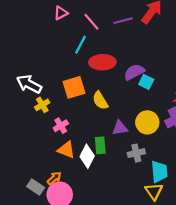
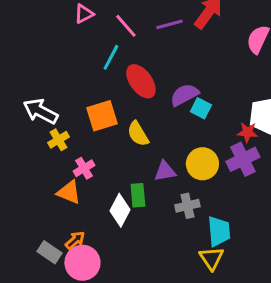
red ellipse: (102, 62) -> (141, 81), turned 55
orange triangle: (66, 150) -> (69, 192), moved

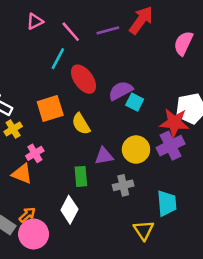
red star: (247, 132) -> (174, 123), size x1.6
white diamond: (120, 210) -> (69, 210), moved
cyan trapezoid: (219, 231) -> (167, 203), moved

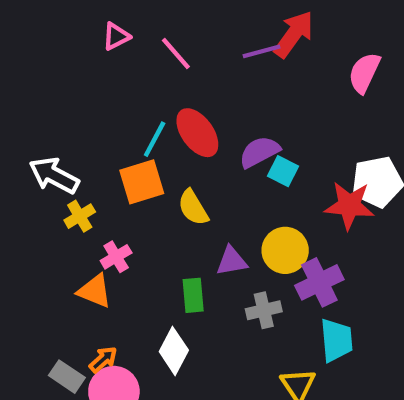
purple line: (108, 30) -> (262, 51), moved
cyan line: (58, 59) -> (155, 139), moved
purple cross: (171, 146) -> (319, 282), moved

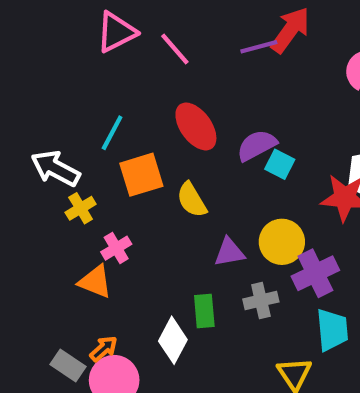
pink triangle: (116, 36) -> (116, 32), size x1.5
cyan line: (155, 139) -> (112, 133), moved
green rectangle: (193, 295) -> (204, 311), moved

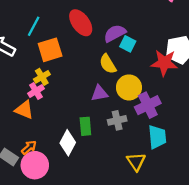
yellow semicircle: (192, 200) -> (108, 64), moved
yellow cross: (81, 208) -> (42, 77), moved

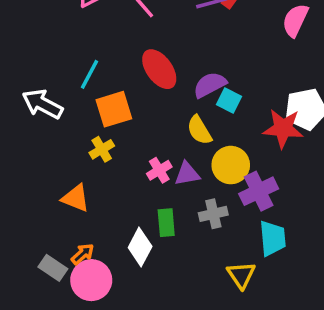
pink cross: (36, 91) -> (159, 170), moved

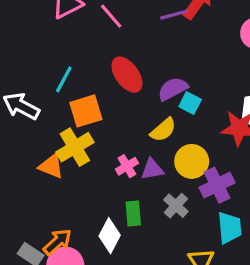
yellow semicircle: (199, 130) -> (163, 130), turned -100
yellow cross: (102, 149) -> (75, 147), size x1.6
orange triangle: (76, 198) -> (51, 166), moved
gray cross: (213, 214) -> (176, 206), turned -35
orange arrow: (83, 254) -> (57, 242), size x1.4

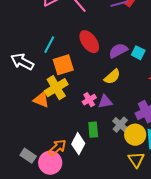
cyan square: (190, 103) -> (138, 53), moved
yellow circle: (192, 161) -> (135, 135), moved
orange arrow: (57, 242) -> (57, 148), moved

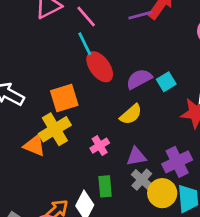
cyan line: (49, 45) -> (85, 44), moved, turned -54
cyan square: (138, 53) -> (166, 82), turned 32
purple triangle: (105, 102) -> (136, 156), moved

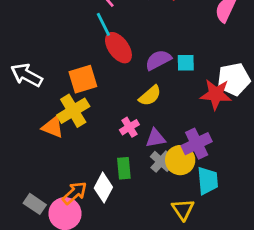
cyan square: (166, 82) -> (186, 63), turned 30
pink cross: (100, 146) -> (129, 127), moved
yellow circle: (162, 193) -> (180, 160), moved

